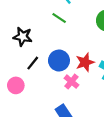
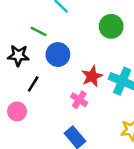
green line: (59, 18) -> (39, 31), moved
blue circle: (59, 61) -> (58, 55), moved

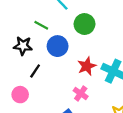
green circle: (111, 26) -> (84, 24), moved
pink cross: (79, 100) -> (81, 93), moved

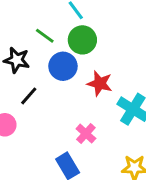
green circle: (84, 24) -> (82, 40), moved
red star: (87, 66) -> (100, 83), moved, turned 30

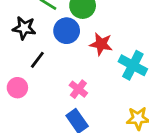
pink cross: (86, 134) -> (78, 89), moved

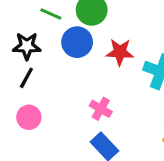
black line: (37, 60) -> (26, 78), moved

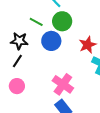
red star: (120, 52) -> (88, 45), moved, turned -30
pink cross: (101, 109) -> (63, 84), size x1.5

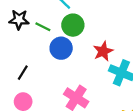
black star: (19, 41) -> (19, 20), moved

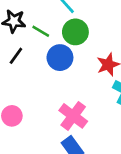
black line: (23, 73) -> (16, 56), moved

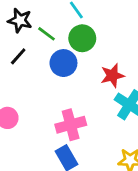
pink cross: (73, 116) -> (71, 125), turned 32

